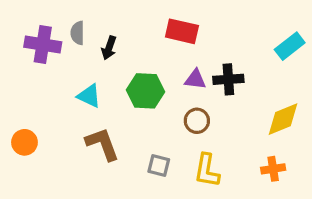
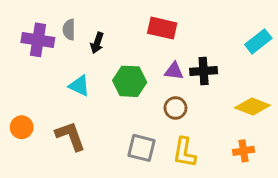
yellow diamond: (283, 119) -> (252, 106), turned 44
brown L-shape: (102, 144) -> (70, 136), moved
gray square: (159, 166) -> (141, 148), size x1.4

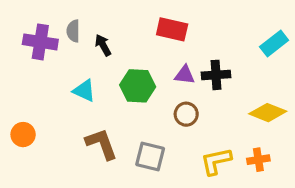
black arrow: (97, 43) -> (103, 45), turned 132
brown L-shape: (70, 136) -> (101, 144), moved
yellow L-shape: (184, 152) -> (216, 161), moved, turned 68

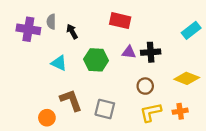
brown circle: (186, 114) -> (145, 86), moved
orange circle: (23, 135) -> (47, 118), moved

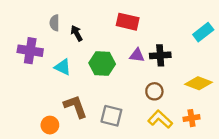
purple cross: (28, 29) -> (30, 51), moved
yellow L-shape: (151, 112) -> (160, 119), turned 55

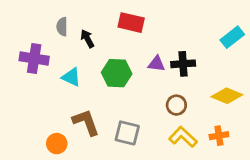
red rectangle: (128, 22) -> (131, 23), moved

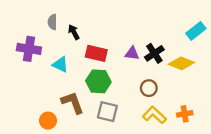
red rectangle: (131, 23) -> (96, 53), moved
black cross: (183, 64) -> (154, 53), turned -30
green hexagon: (117, 73) -> (98, 81), moved
yellow diamond: (227, 96) -> (181, 63), moved

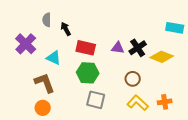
cyan rectangle: (196, 31) -> (175, 28), turned 48
purple cross: (29, 49) -> (26, 44), turned 35
brown L-shape: (73, 103) -> (45, 83), moved

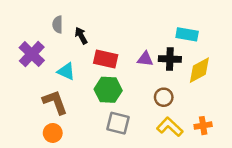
cyan rectangle: (175, 28) -> (187, 34), moved
black cross: (138, 48) -> (170, 59), turned 36
yellow diamond: (162, 57) -> (199, 70), turned -50

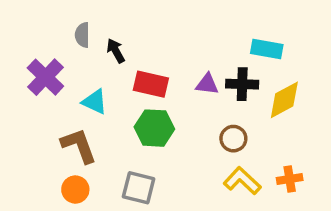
gray square: (118, 123) -> (139, 188), moved

